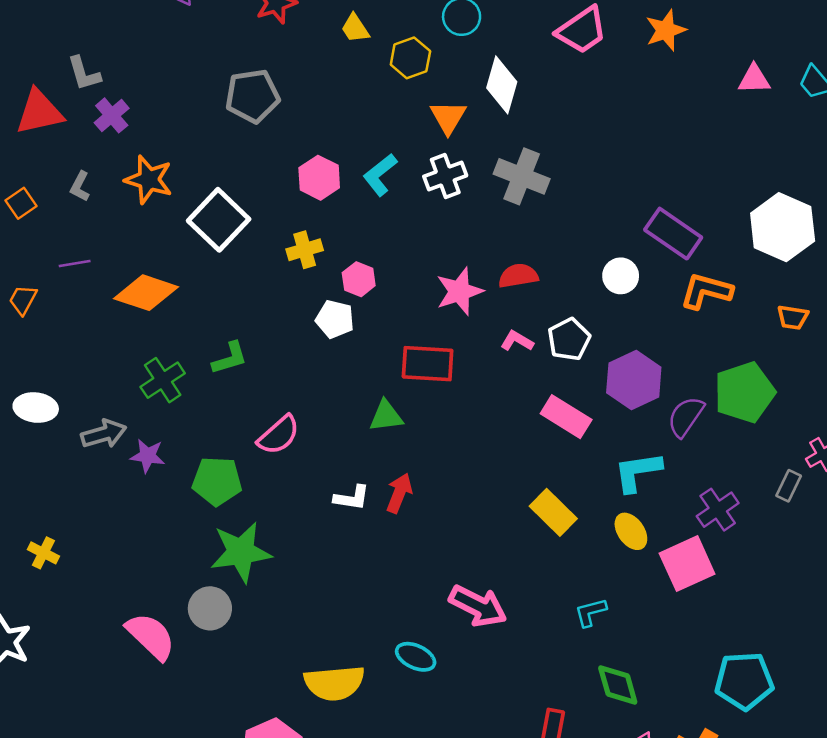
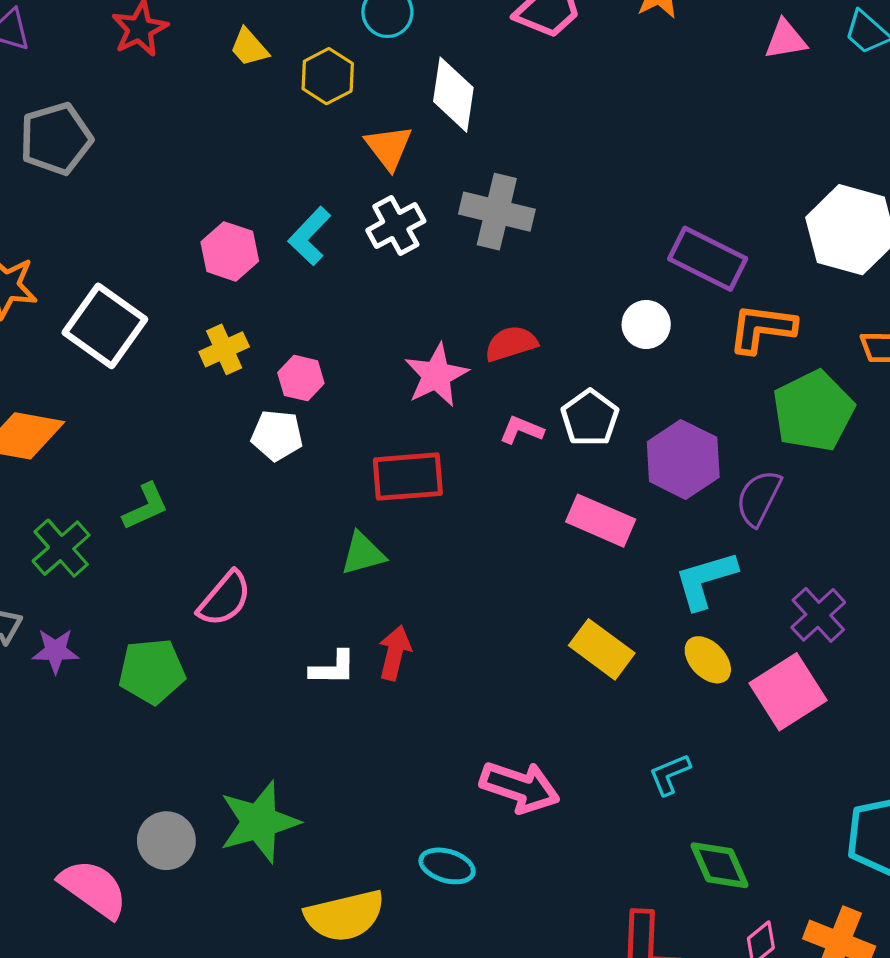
gray pentagon: (252, 96) -> (56, 139), moved
green pentagon: (744, 392) -> (813, 411), moved
green star: (241, 552) -> (259, 822), moved

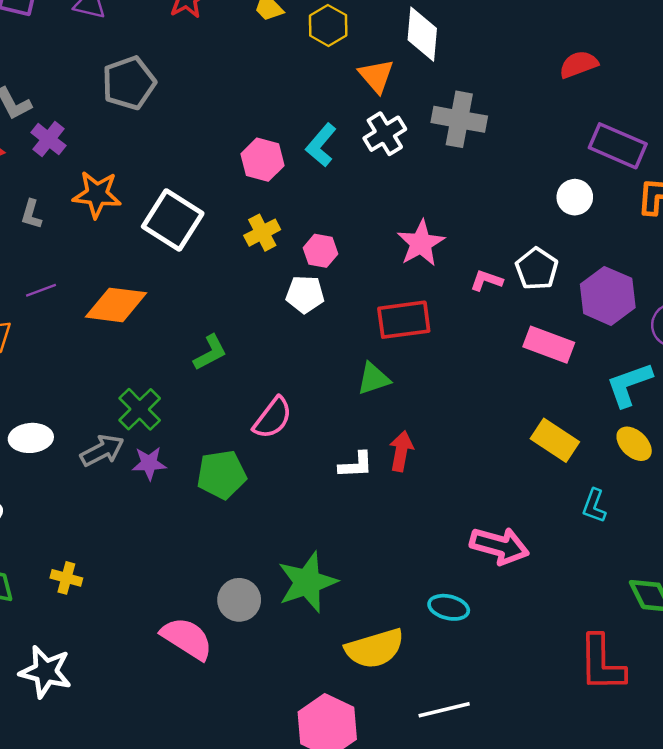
red semicircle: (511, 344) -> (579, 64), moved
green cross: (61, 548) -> (140, 409), moved
cyan L-shape: (670, 774) -> (594, 506), moved, turned -44

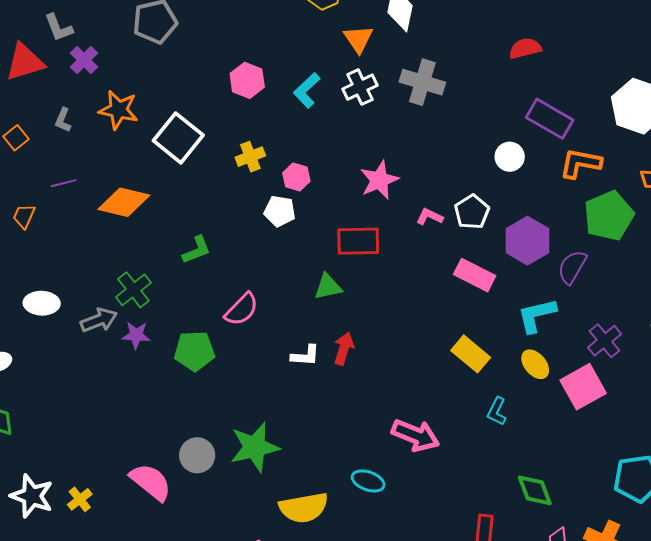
pink hexagon: (262, 160) -> (247, 80), moved
yellow cross: (66, 578) -> (80, 499), moved, turned 30

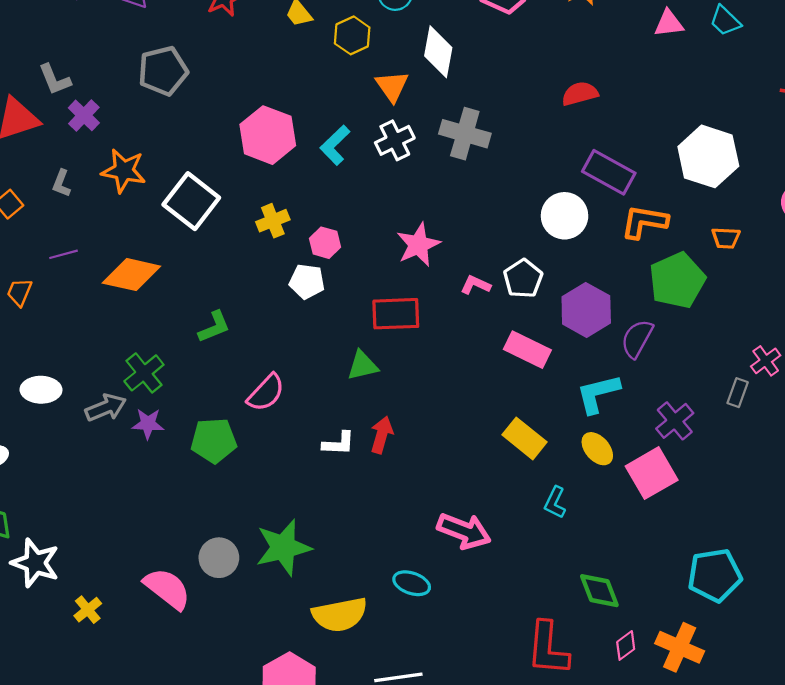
pink hexagon: (247, 80) -> (268, 135), size x1.4
white circle: (510, 157) -> (565, 216), size x1.4
white star: (32, 496) -> (35, 563), moved

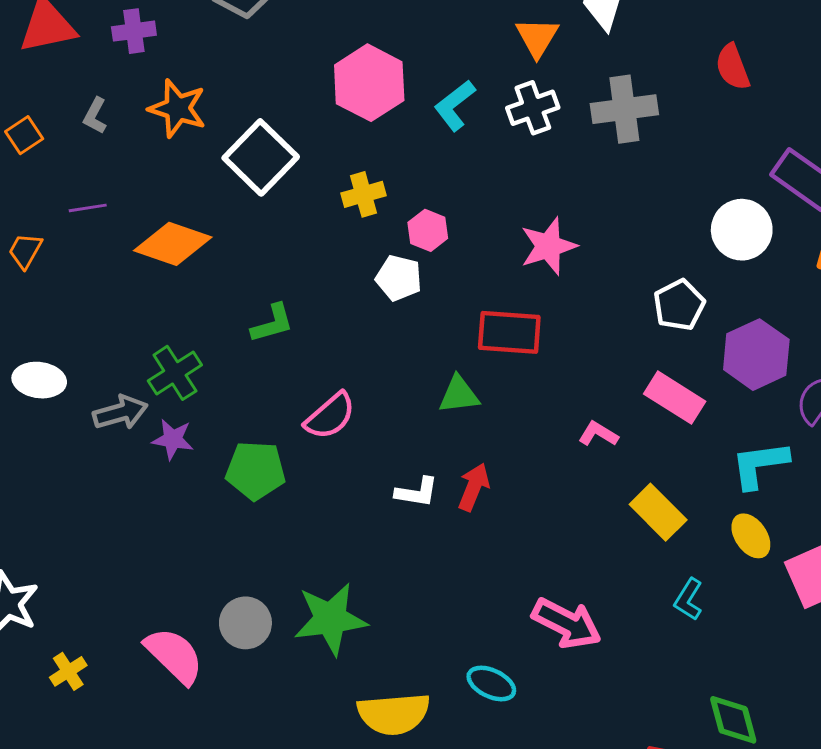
red semicircle: (580, 94) -> (733, 67), moved, turned -102
purple cross: (84, 115) -> (134, 31), turned 32
gray cross: (465, 134) -> (624, 109), turned -30
pink L-shape: (476, 285) -> (598, 434), moved

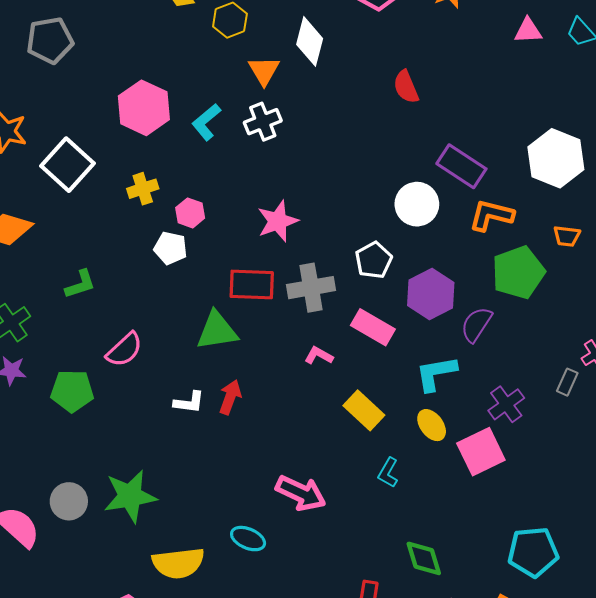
gray cross: (624, 109) -> (311, 288), moved
green triangle: (459, 395) -> (217, 331), size x1.4

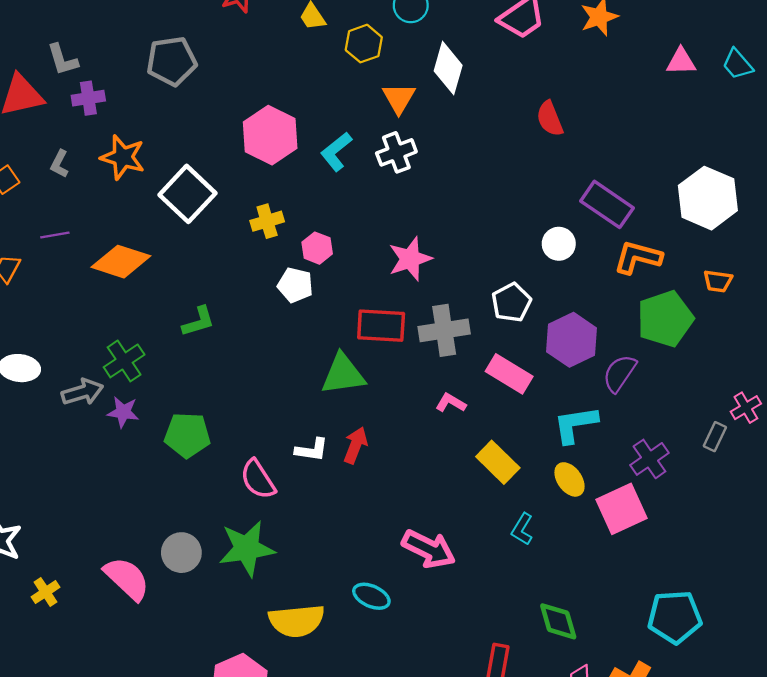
white circle: (417, 204) -> (559, 244), size x0.7
pink semicircle: (124, 350) -> (258, 479), moved, turned 99

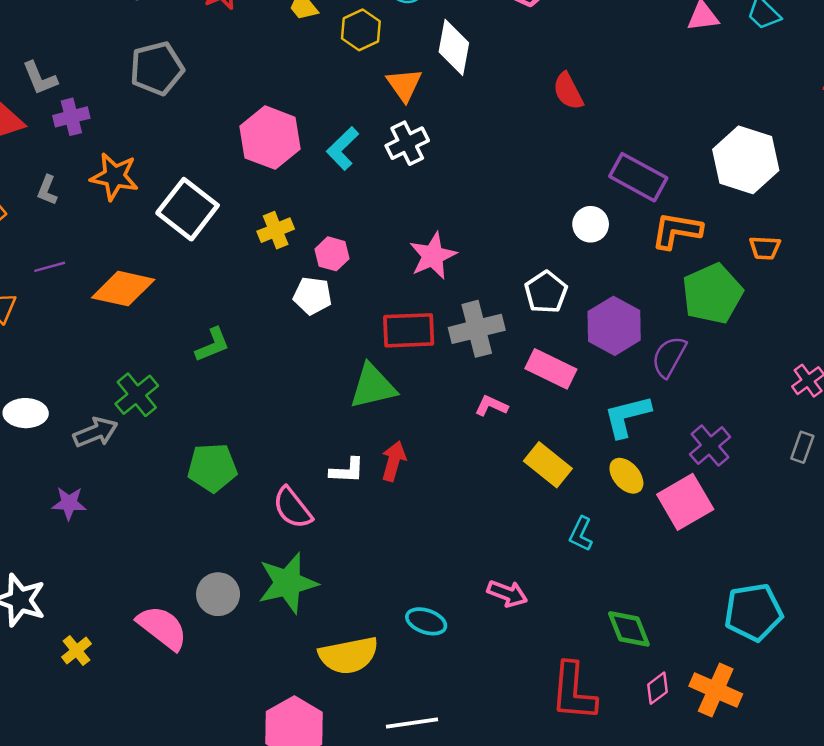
purple star: (123, 412) -> (69, 503), moved
gray rectangle: (715, 437) -> (802, 447), moved
pink arrow: (429, 549) -> (507, 594), moved, size x0.7

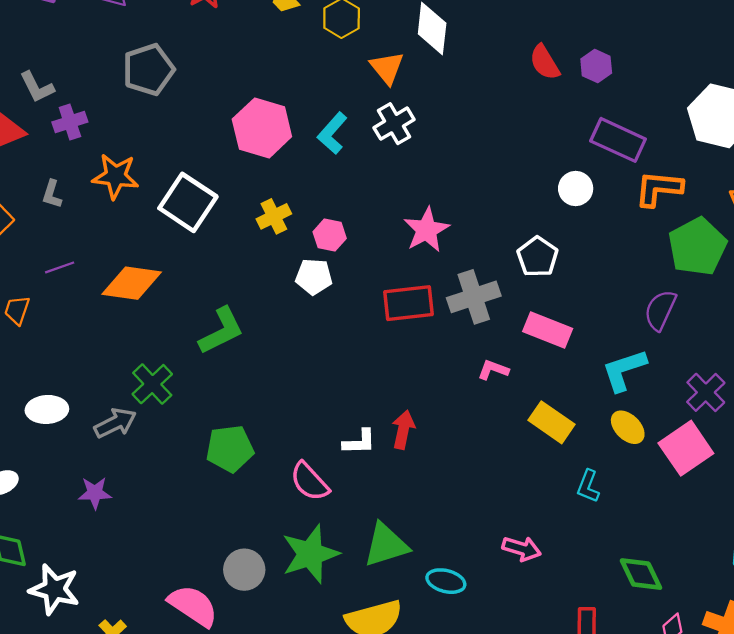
purple hexagon: (614, 326) -> (596, 66), moved, size x0.6
green L-shape: (212, 345) -> (221, 331), size x1.4
green triangle: (373, 386) -> (386, 545), moved

